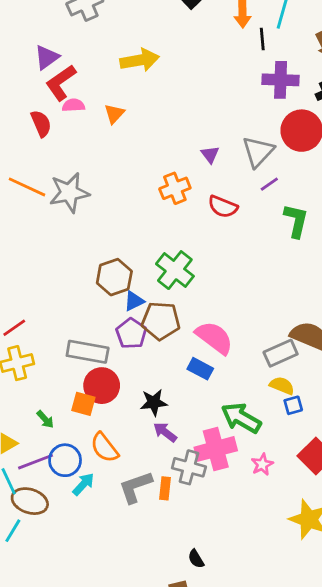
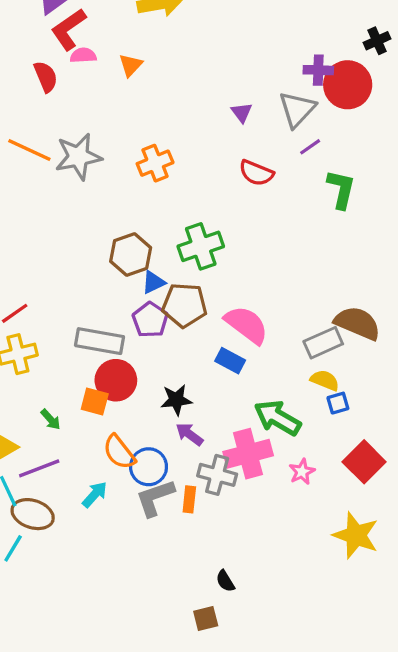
purple cross: (281, 80) -> (318, 70), moved, size x0.7
orange cross: (175, 188) -> (155, 163), moved
green cross: (175, 270) -> (201, 246), turned 33
blue circle: (65, 460) -> (149, 467), moved

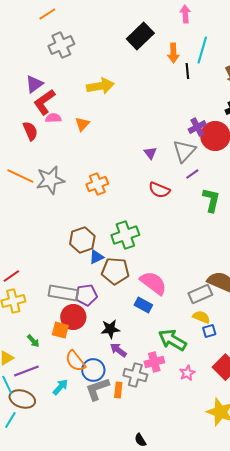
purple cross: (318, 70) -> (197, 127), turned -30
purple pentagon: (150, 320) -> (86, 295), moved, turned 30
pink cross: (248, 454) -> (154, 362), size x0.7

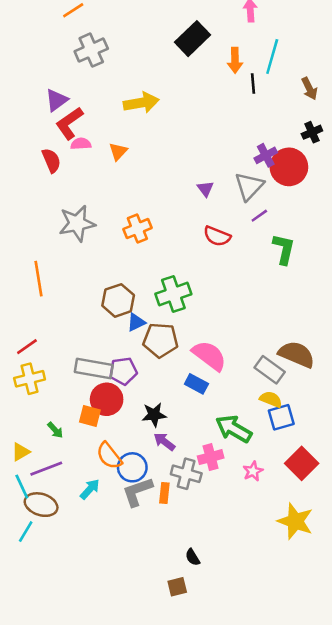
orange line: (20, 176) -> (39, 279), moved, turned 56
gray rectangle: (200, 294) -> (270, 370), turned 60
blue square: (209, 331) -> (281, 417), size x1.5

